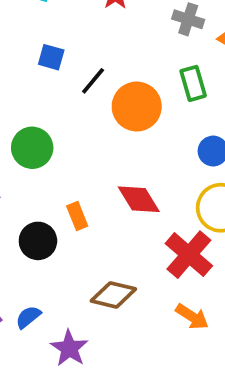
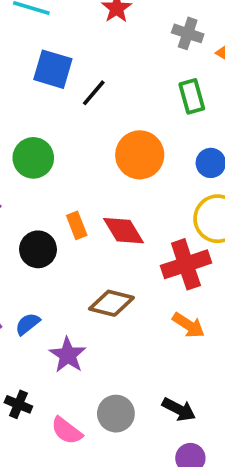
blue square: (51, 57) -> (53, 69), size x1.5
orange circle: (137, 107) -> (140, 155), moved
red diamond: (139, 199) -> (123, 231), moved
red cross: (189, 255) -> (186, 264), turned 30

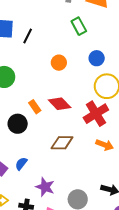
orange circle: (140, 155) -> (59, 63), size x0.6
purple star: (68, 355) -> (45, 187), moved

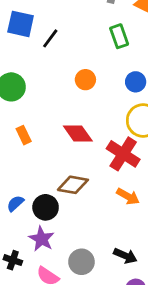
orange rectangle: (35, 107) -> (24, 135), moved
red cross: (96, 114) -> (123, 154), turned -35
black circle: (18, 124) -> (46, 207), moved

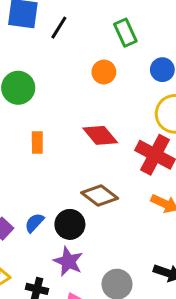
green rectangle: (119, 36) -> (125, 33), moved
orange rectangle: (24, 135) -> (37, 142), turned 30
brown diamond: (73, 185) -> (100, 195), turned 32

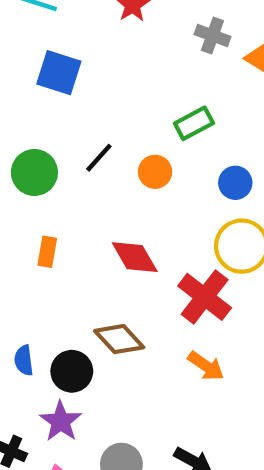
black line: (59, 28) -> (99, 158), moved
green rectangle: (125, 33) -> (194, 123), turned 76
blue semicircle: (34, 223) -> (24, 360), turned -60

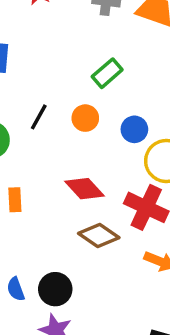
blue circle: (235, 183) -> (134, 129), moved
brown diamond: (119, 339) -> (99, 236), moved

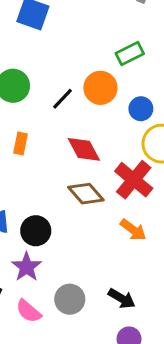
black line: (39, 117) -> (63, 99), moved
orange circle: (85, 118) -> (100, 88), size x1.4

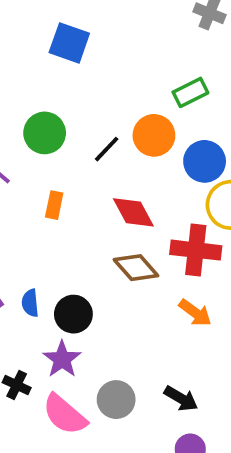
blue circle: (141, 109) -> (205, 161), size x1.4
red cross: (134, 180) -> (196, 250), turned -33
pink semicircle: (29, 311) -> (65, 415), size x1.4

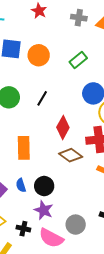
orange circle: (154, 135) -> (39, 55), moved
orange rectangle: (54, 205) -> (24, 148), moved, size x1.6
red diamond: (133, 212) -> (63, 127), turned 70

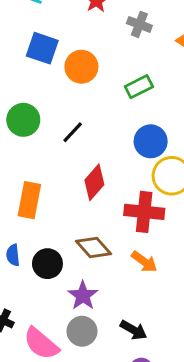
gray cross: (79, 18) -> (139, 24), moved
brown diamond: (71, 155) -> (94, 248), moved
purple star: (44, 210) -> (83, 296), moved

